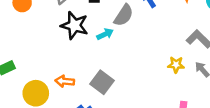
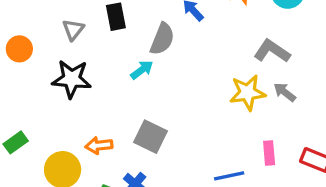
black star: (74, 25) -> (72, 79), moved
yellow star: (176, 65) -> (247, 93), size x1.5

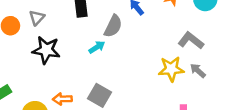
gray triangle: (73, 30) -> (37, 18), moved

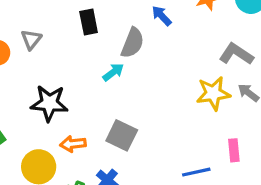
black star: (46, 50) -> (49, 103), moved

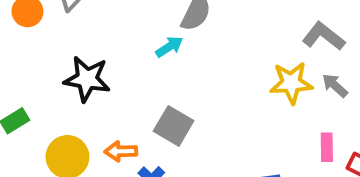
orange arrow: (73, 144) -> (121, 151), moved
pink rectangle: (234, 150) -> (327, 147), moved

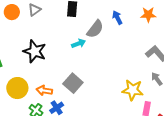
yellow star: (291, 83) -> (133, 90), moved

